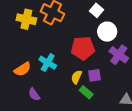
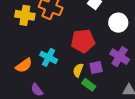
white circle: (107, 32) -> (118, 23), moved
purple cross: (119, 55) -> (120, 57), moved

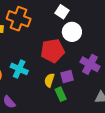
white circle: (118, 23) -> (72, 32), moved
green rectangle: (89, 85) -> (61, 94), turned 32

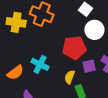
purple square: (67, 77) -> (89, 66), moved

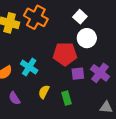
yellow semicircle: (70, 77) -> (44, 92), moved

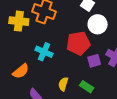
cyan cross: (29, 67) -> (44, 52), moved
green rectangle: (67, 98) -> (87, 87), turned -32

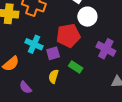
purple square: (94, 61) -> (53, 53), moved
green rectangle: (87, 87) -> (76, 67), moved

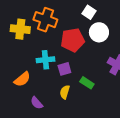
red pentagon: (68, 36) -> (73, 40), moved
cyan cross: (34, 44) -> (45, 60), turned -30

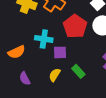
red pentagon: (73, 40) -> (75, 26), turned 30

